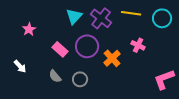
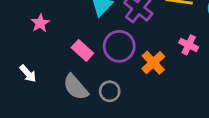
gray semicircle: (55, 76) -> (76, 87), size x1.5

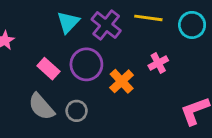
pink cross: (189, 45) -> (158, 63), turned 36

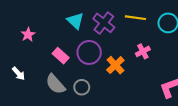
cyan triangle: (68, 22) -> (75, 21), turned -30

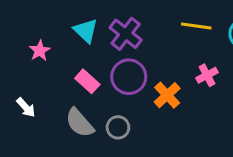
cyan triangle: (75, 21) -> (86, 31), moved
purple cross: (104, 23) -> (126, 34), moved

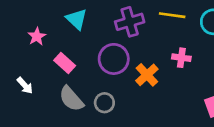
purple cross: (126, 34) -> (130, 22), moved, turned 36
pink cross: (207, 75) -> (181, 58), turned 36
pink rectangle: (87, 81) -> (65, 63), moved

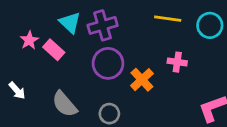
purple cross: (130, 22) -> (103, 25), moved
pink rectangle: (65, 63) -> (54, 50), moved
gray circle: (104, 103) -> (109, 114), moved

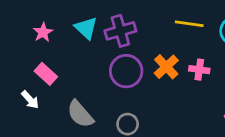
pink star: (29, 40) -> (43, 32), moved
pink rectangle: (54, 50) -> (46, 74), moved
orange cross: (142, 80) -> (166, 67), moved

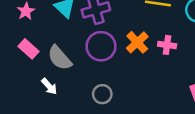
white arrow: (30, 100) -> (49, 86), moved
gray semicircle: (80, 114) -> (60, 58), moved

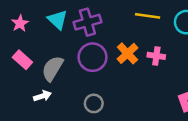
gray semicircle: (60, 58) -> (52, 68), turned 72
white arrow: (49, 86) -> (42, 96), turned -66

